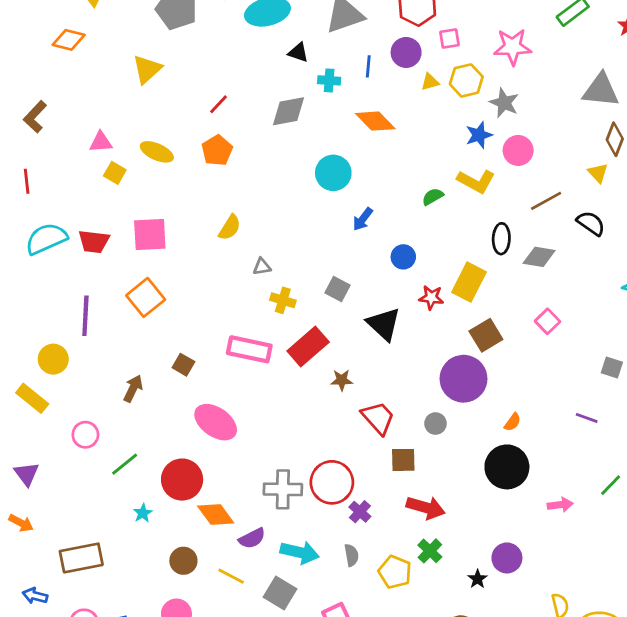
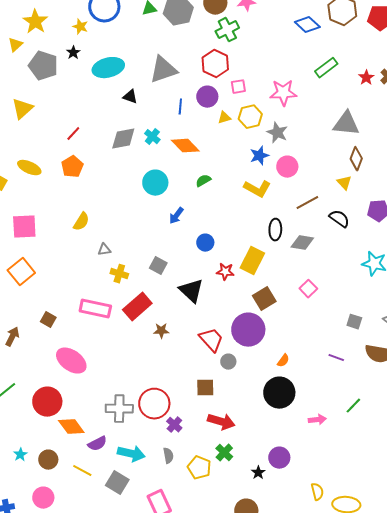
cyan cross: (329, 80) -> (152, 137), moved, turned 35
green semicircle: (433, 197) -> (203, 181), moved
red trapezoid: (378, 418) -> (211, 340), moved
cyan star: (143, 513) -> (20, 455), moved

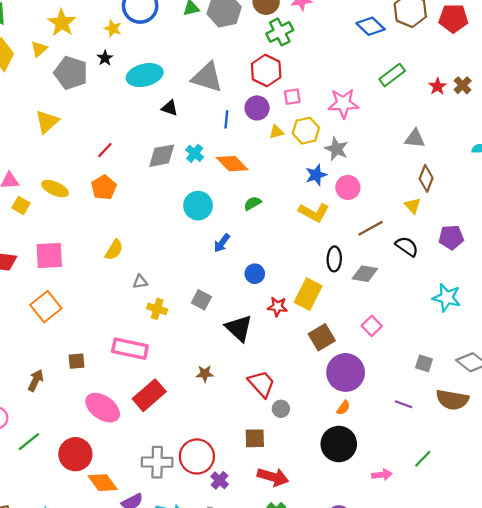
gray triangle: (163, 70) -> (207, 77), turned 36
gray triangle: (346, 124) -> (415, 139), size x0.7
red rectangle: (137, 307) -> (149, 395), moved
brown square: (48, 320) -> (77, 361), turned -35
purple circle: (248, 330) -> (346, 372), moved

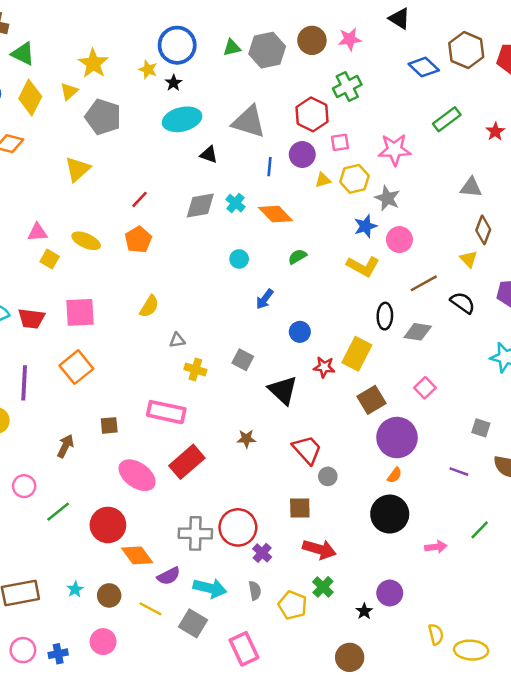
green cross: (280, 32) -> (347, 87), moved
black star: (105, 58) -> (174, 83), moved
cyan circle: (198, 206) -> (239, 259), size x0.6

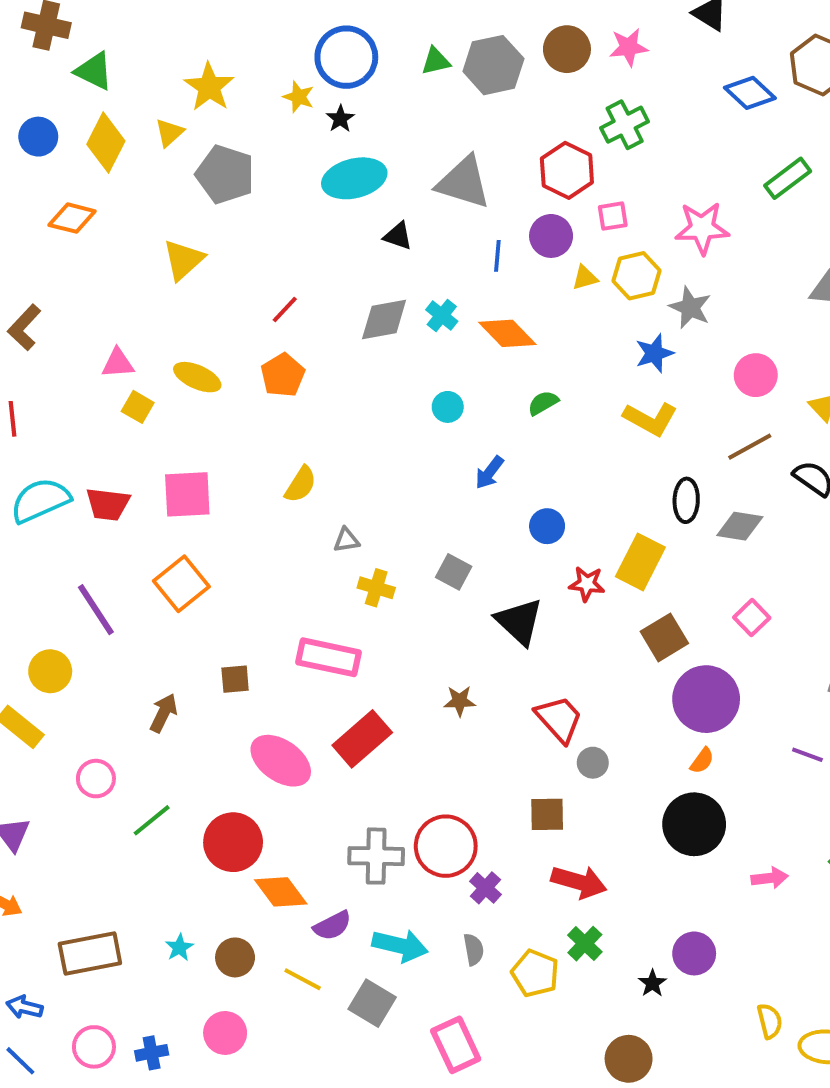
pink circle: (399, 240) -> (756, 375), moved
purple line: (24, 383) -> (96, 610), turned -36

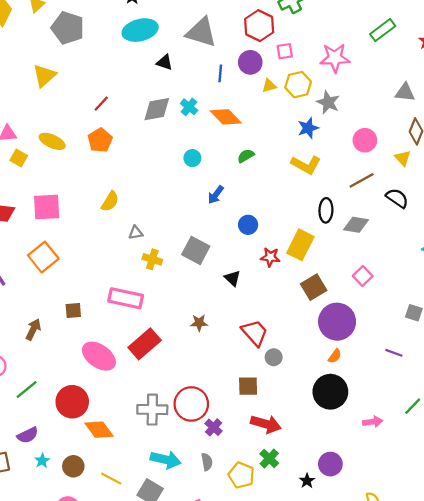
gray square: (454, 572) -> (196, 250), size x1.4
black triangle: (519, 622) -> (232, 278), size x0.6
purple semicircle: (332, 926) -> (28, 435), moved

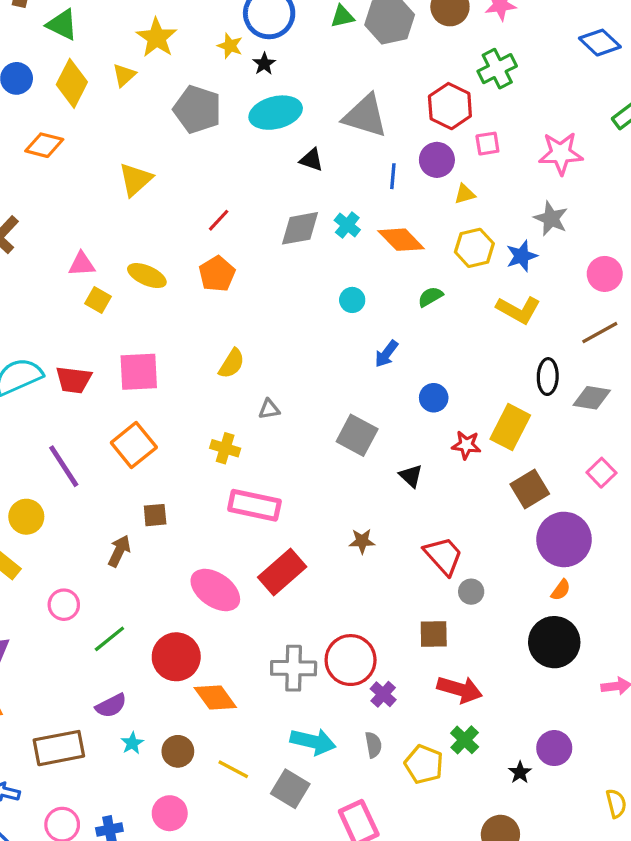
gray pentagon: (68, 28) -> (197, 109), moved
yellow hexagon: (298, 85) -> (474, 248), moved
yellow cross: (152, 259) -> (225, 448), moved
brown square: (73, 311) -> (155, 515), moved

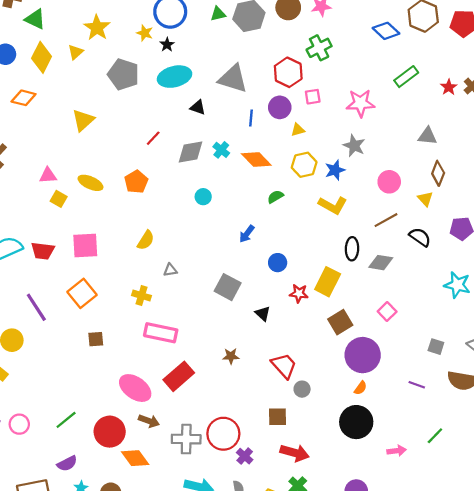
red line: (219, 220) -> (153, 138), moved
cyan circle: (352, 300) -> (203, 197), moved
brown arrow: (119, 551) -> (149, 421), moved, turned 84
pink circle: (64, 605) -> (19, 424), moved

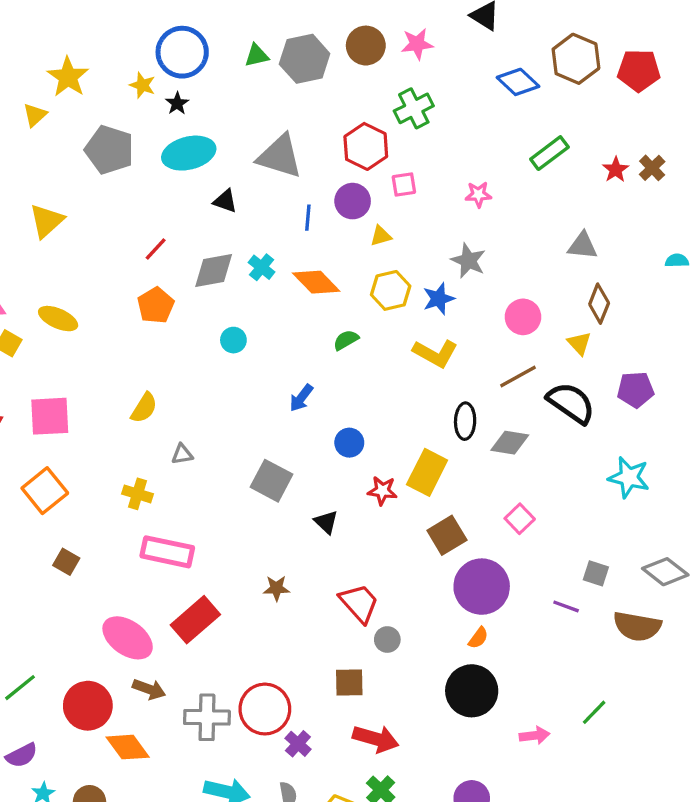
pink star: (360, 103) -> (478, 194), size x0.6
orange pentagon: (136, 182) -> (156, 305), moved
black semicircle: (420, 237) -> (571, 403), size x1.4
brown square: (96, 339) -> (66, 562), turned 35
purple line: (417, 385) -> (566, 606), moved

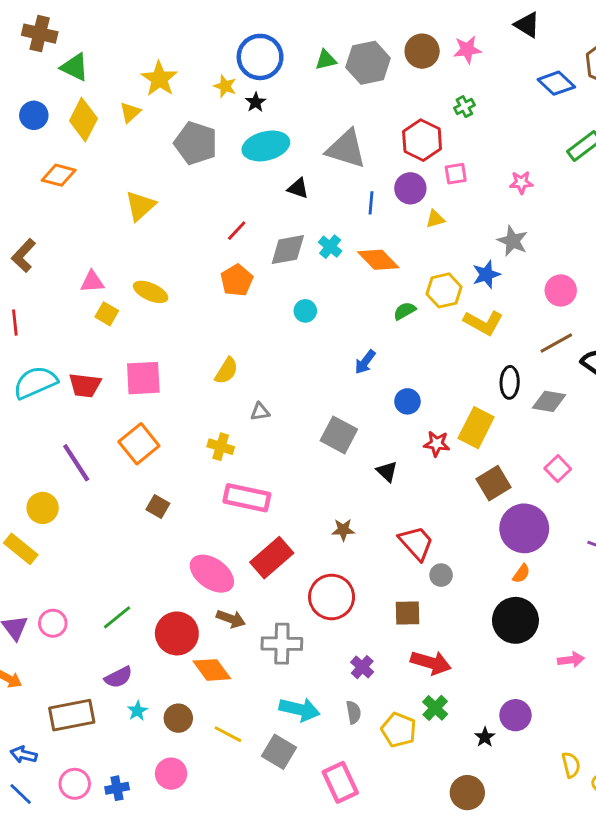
green cross: (414, 108) -> (464, 107), size x0.6
yellow hexagon: (391, 290) -> (444, 290), moved
red circle: (265, 709) -> (332, 597), moved

